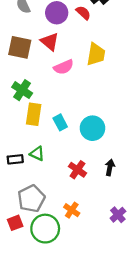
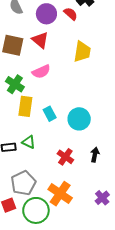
pink semicircle: (64, 67) -> (41, 72), moved
orange cross: (72, 210) -> (60, 194), size x1.6

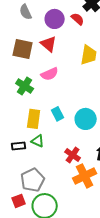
yellow rectangle: (25, 106) -> (34, 119), moved
orange cross: (60, 194) -> (85, 176), moved, turned 30

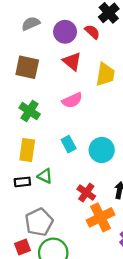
gray semicircle: (26, 12) -> (31, 23), turned 91
red triangle: (49, 44) -> (72, 61), moved
pink semicircle: (50, 74) -> (72, 100), moved
yellow rectangle: (34, 119) -> (27, 150), moved

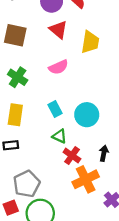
green triangle: (45, 176) -> (60, 136), moved

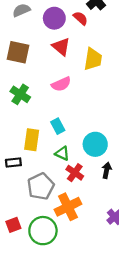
yellow rectangle: (15, 115) -> (32, 140), moved
cyan circle: (87, 115) -> (95, 144), moved
orange cross: (86, 179) -> (68, 207), moved
gray pentagon: (27, 184) -> (41, 186), moved

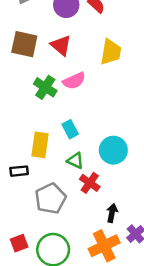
red triangle: (61, 47) -> (61, 45), moved
green cross: (20, 94) -> (45, 87), moved
black arrow: (107, 170) -> (112, 213), moved
orange cross: (68, 207) -> (104, 246), moved

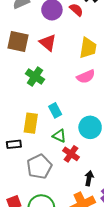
pink semicircle: (74, 81) -> (86, 77), moved

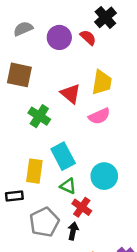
red triangle: (48, 43) -> (71, 94), moved
cyan rectangle: (55, 110) -> (63, 156), size x1.5
black arrow: (89, 178) -> (73, 231), moved

